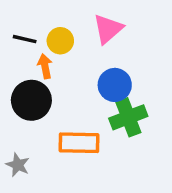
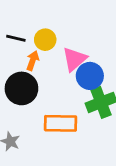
pink triangle: (108, 29) -> (74, 59), moved
orange arrow: (45, 66) -> (33, 61), turned 30

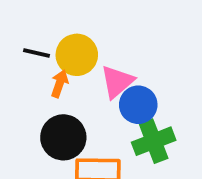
yellow circle: (45, 40) -> (77, 55), size x1.4
black circle: (21, 88) -> (63, 137), moved

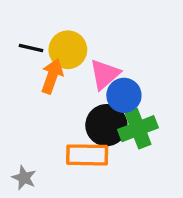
orange arrow: (60, 84) -> (52, 76), size x1.4
black circle: (63, 137) -> (106, 125), moved

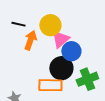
yellow circle: (68, 50) -> (50, 25), moved
green cross: (138, 129) -> (87, 79), moved

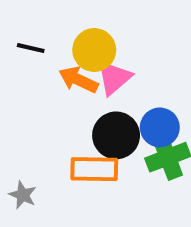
orange arrow: (30, 40) -> (78, 80), moved, turned -84
blue circle: (71, 51) -> (160, 127), moved

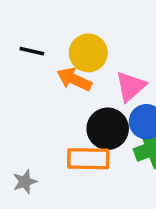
pink triangle: (114, 78) -> (131, 86), moved
gray star: (23, 195) -> (25, 182), turned 30

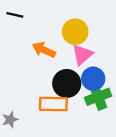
black line: (32, 51) -> (15, 15), moved
yellow circle: (88, 53) -> (75, 32), moved

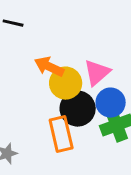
yellow circle: (75, 32) -> (66, 83), moved
orange rectangle: (53, 104) -> (61, 134), turned 76

